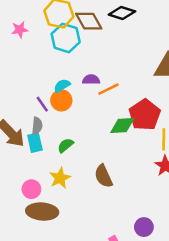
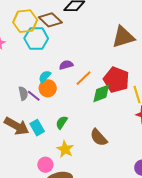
orange line: (108, 89) -> (84, 78), moved
gray semicircle: (37, 126) -> (23, 93), moved

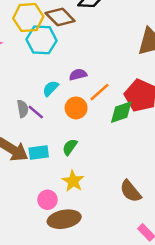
orange circle: (48, 88) -> (76, 108), moved
cyan rectangle: (37, 128) -> (39, 152), turned -70
brown semicircle: (99, 137) -> (131, 191), moved

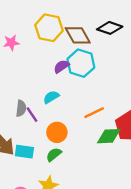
cyan hexagon: (41, 40) -> (81, 63), moved
purple semicircle: (78, 75) -> (61, 66), moved, turned -35
orange circle: (76, 108) -> (57, 132), moved

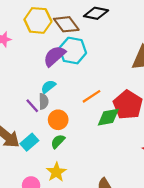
purple semicircle: (61, 66) -> (54, 56), size x1.5
gray semicircle: (21, 108) -> (44, 101), moved
cyan rectangle: (24, 152) -> (29, 142), turned -42

